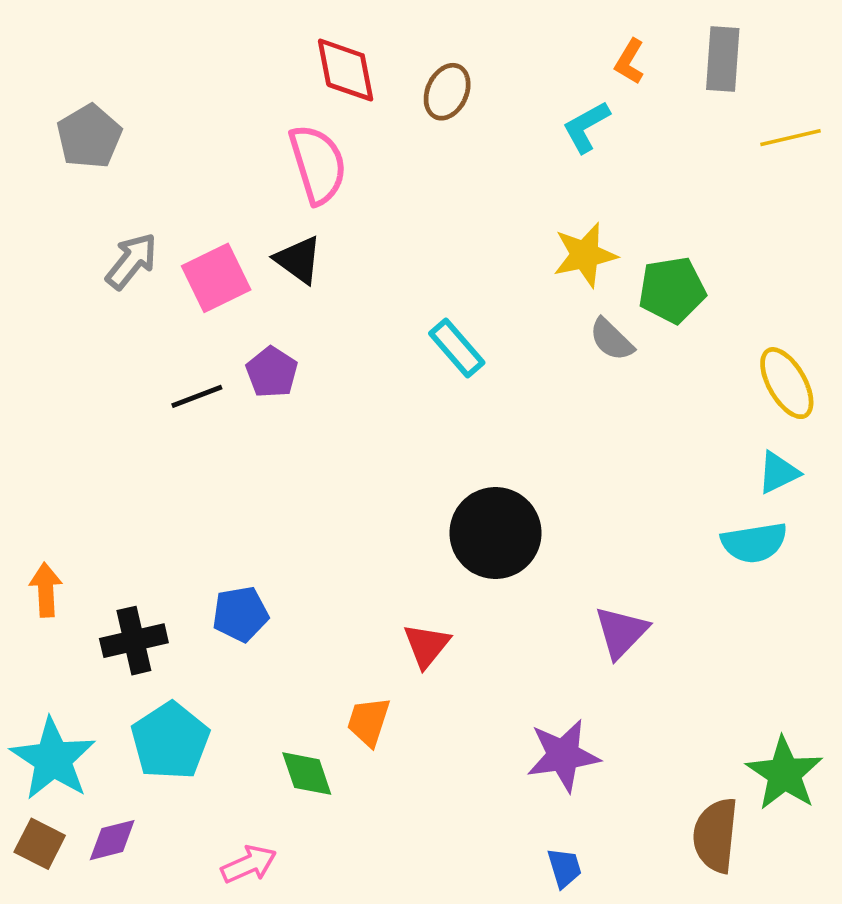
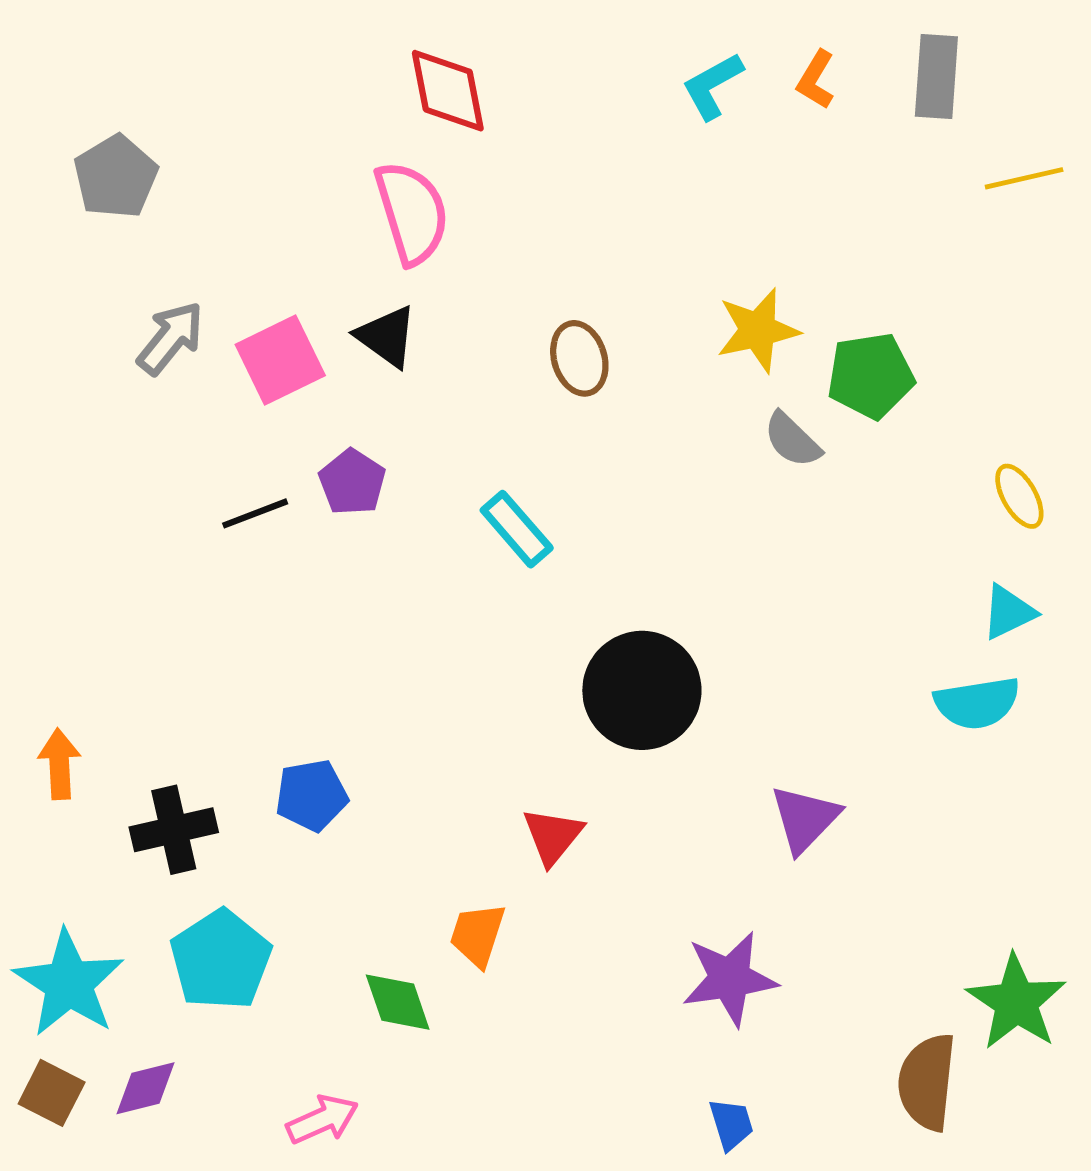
brown ellipse: (447, 92) -> (579, 358), moved, turned -42
cyan L-shape: (586, 127) -> (712, 86), moved
cyan rectangle: (457, 348) -> (517, 529), moved
yellow ellipse: (787, 383) -> (1019, 496), size x0.7

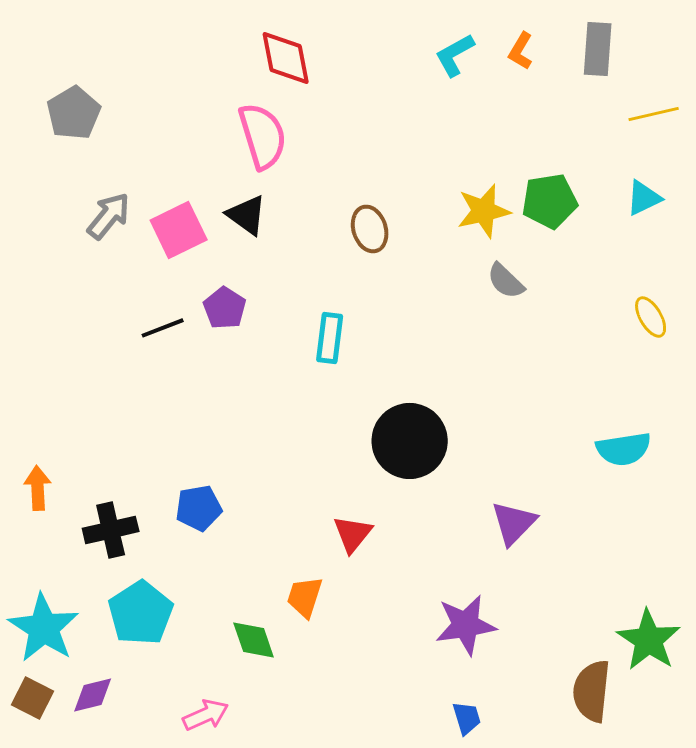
green pentagon: (871, 376) -> (550, 201), moved
cyan rectangle: (517, 529) -> (330, 338), turned 48
cyan triangle: (1008, 612) -> (644, 198), moved

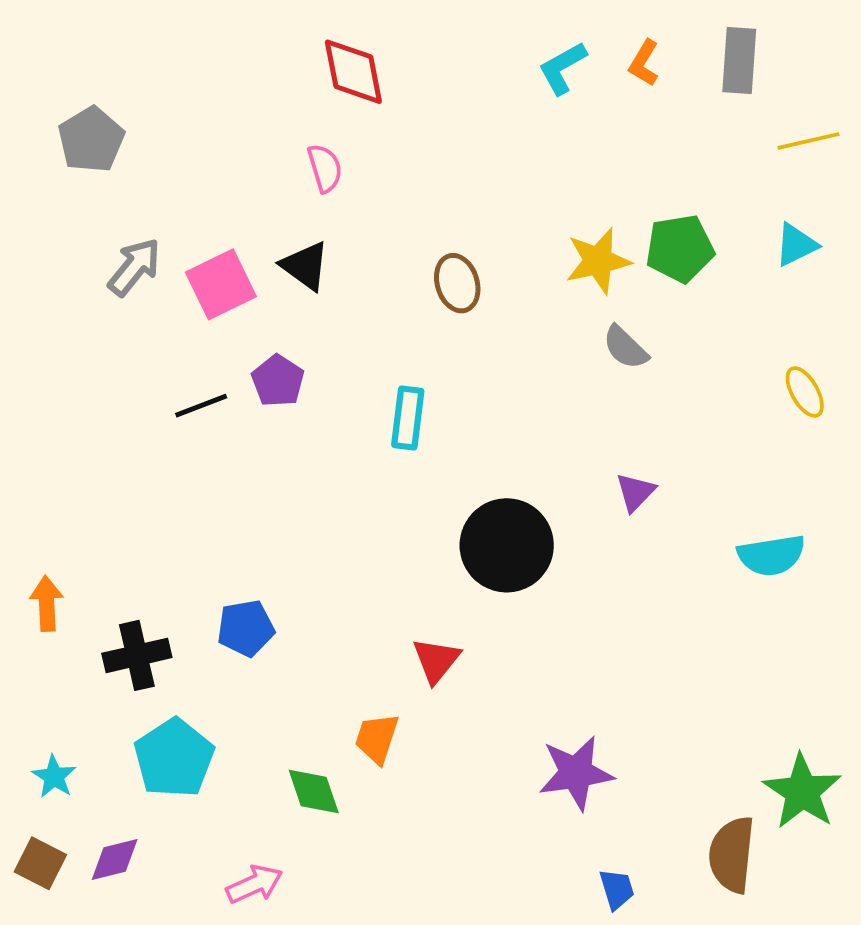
pink semicircle: (263, 136) -> (325, 168), size x0.6
purple triangle: (514, 523) -> (635, 492), moved, size x0.7
cyan star: (44, 628) -> (54, 777), size x0.5
blue trapezoid: (467, 718) -> (617, 889), moved

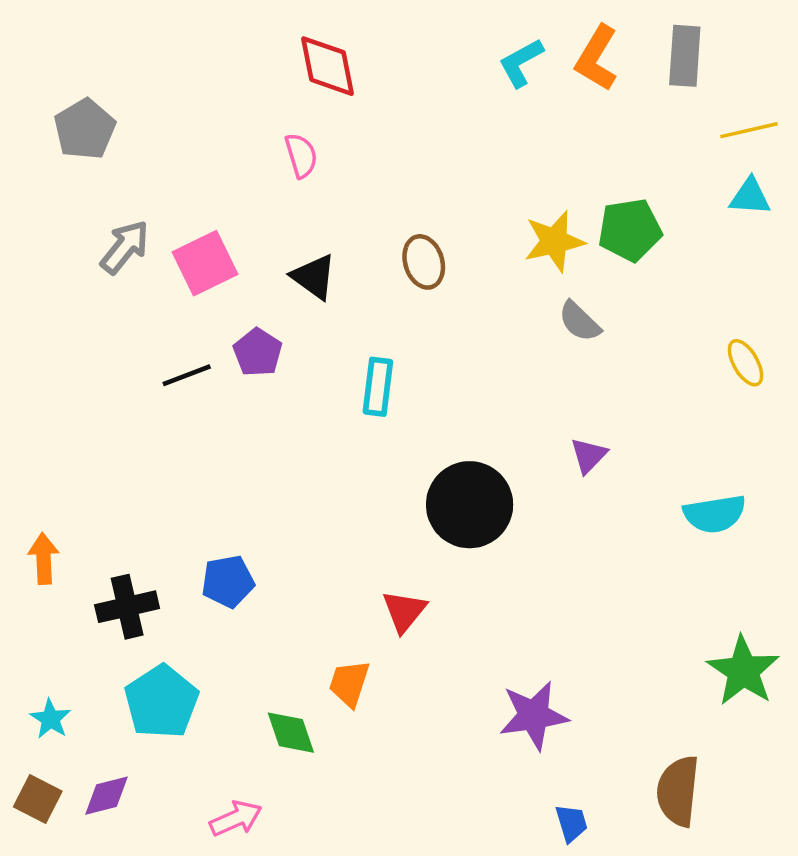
orange L-shape: (644, 63) -> (597, 58), size x1.5
cyan triangle: (796, 245) -> (750, 197), moved, turned 30
black triangle: (305, 266) -> (314, 277), moved
green star: (802, 791) -> (743, 671), moved

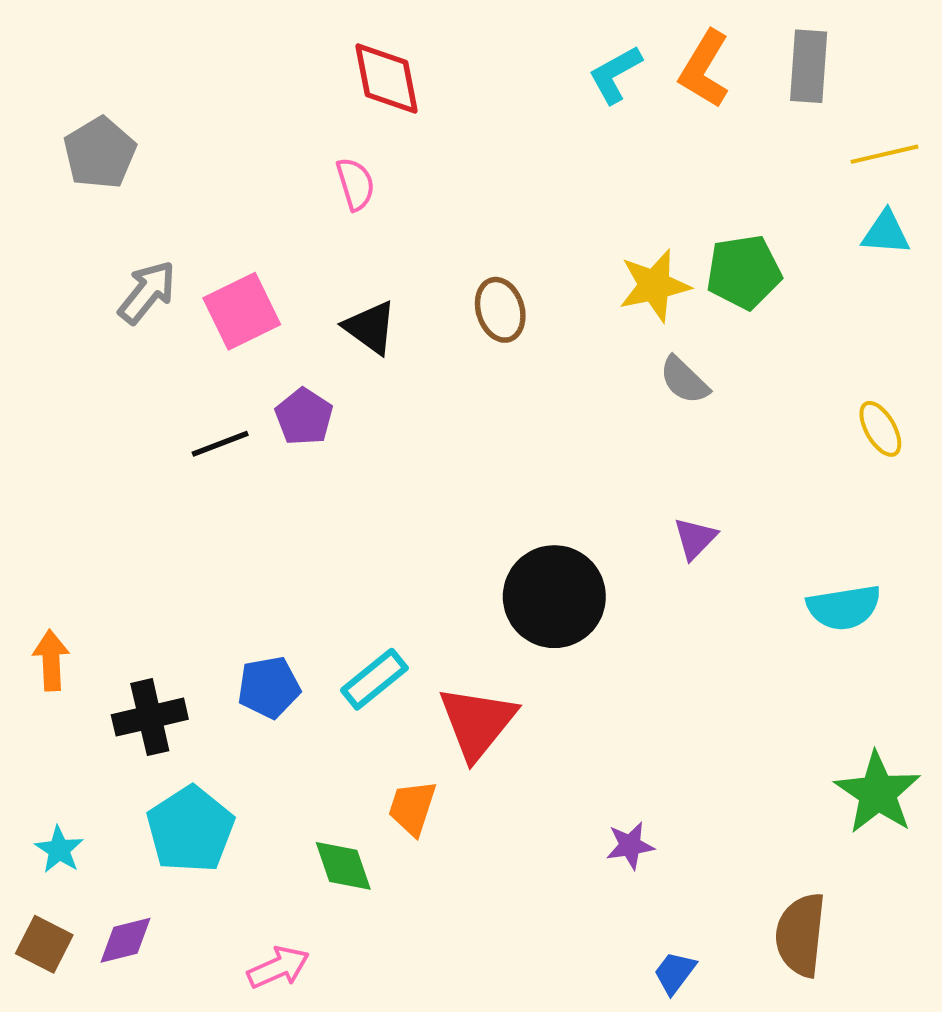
cyan rectangle: (378, 387) -> (374, 679), moved, turned 44
red triangle: (404, 611) -> (477, 722), size x1.5
purple star: (534, 715) -> (630, 846), size x0.6
blue trapezoid: (571, 823) -> (675, 973), turned -126

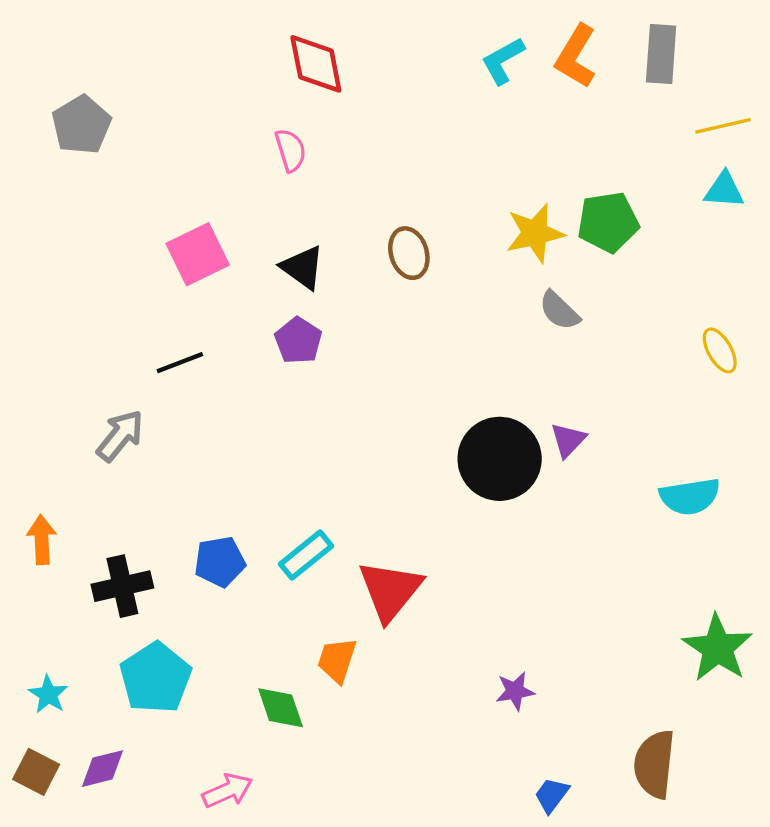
gray arrow: (147, 292) -> (120, 436), moved
purple pentagon: (304, 417) -> (298, 340), moved
black circle: (554, 597) -> (500, 459), moved

